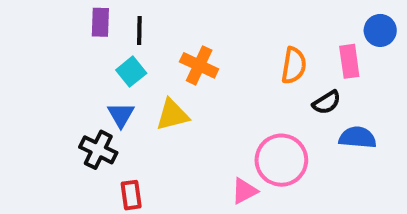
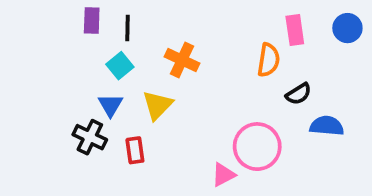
pink rectangle: (349, 61) -> (295, 30), moved
yellow triangle: (172, 115) -> (158, 105), turned -32
red rectangle: (131, 195) -> (135, 150), moved

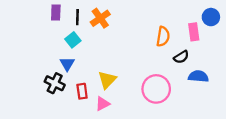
pink rectangle: (295, 30) -> (194, 32), moved
orange cross: (182, 60) -> (100, 18), moved, turned 30
yellow triangle: (158, 105) -> (107, 80), moved
pink triangle: (223, 175) -> (103, 104), moved

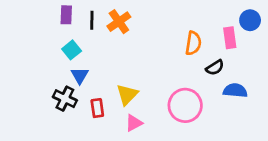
cyan square: (73, 40) -> (72, 50), moved
pink triangle: (103, 104) -> (134, 123), moved

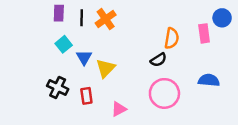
black semicircle: (215, 68) -> (158, 60), moved
blue triangle: (80, 76) -> (84, 57), moved
yellow triangle: (127, 95) -> (106, 68), moved

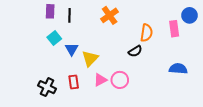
orange cross: (106, 19) -> (110, 15), moved
black cross: (58, 87) -> (47, 87), moved
pink circle: (164, 93) -> (120, 80), moved, size x0.7
pink triangle: (119, 109) -> (100, 80), moved

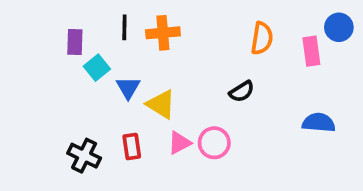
purple rectangle: (50, 11) -> (75, 42), moved
orange cross: (110, 15) -> (163, 33), moved, turned 30
orange semicircle: (146, 33) -> (262, 38), moved
yellow triangle: (90, 58) -> (161, 104), turned -42

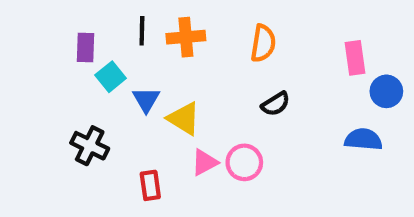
blue circle: (339, 27) -> (386, 91), moved
orange semicircle: (262, 38) -> (263, 43), moved
red rectangle: (132, 146) -> (150, 185), moved
black cross: (84, 156) -> (90, 146), moved

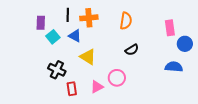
blue triangle: (146, 100) -> (75, 36), moved, turned -32
black cross: (90, 146) -> (57, 70), moved
pink triangle: (205, 162) -> (97, 87), moved

